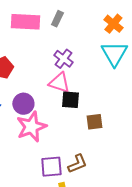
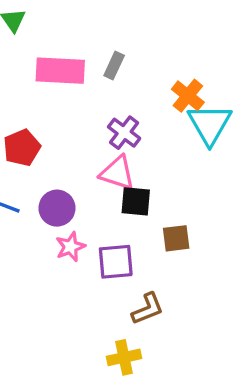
orange cross: (113, 24) -> (188, 96), moved
pink star: (31, 127) -> (70, 247), size x0.6
purple square: (51, 167) -> (116, 262), moved

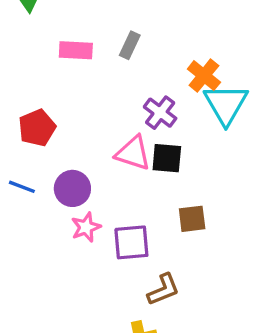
pink rectangle: (60, 71) -> (76, 50), size x0.7
purple cross: (124, 133) -> (160, 113), moved
black square: (136, 201) -> (167, 158), moved

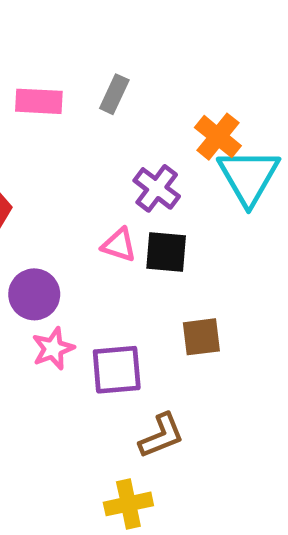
pink triangle: (133, 153) -> (119, 245), size x0.7

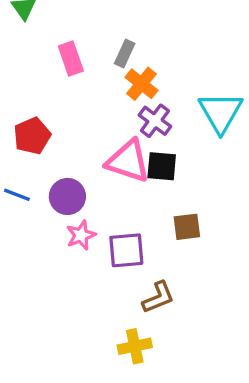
pink rectangle: (39, 101) -> (71, 59), turned 68
orange cross: (218, 137) -> (141, 84), moved
pink triangle: (119, 245) -> (128, 161), size x1.8

